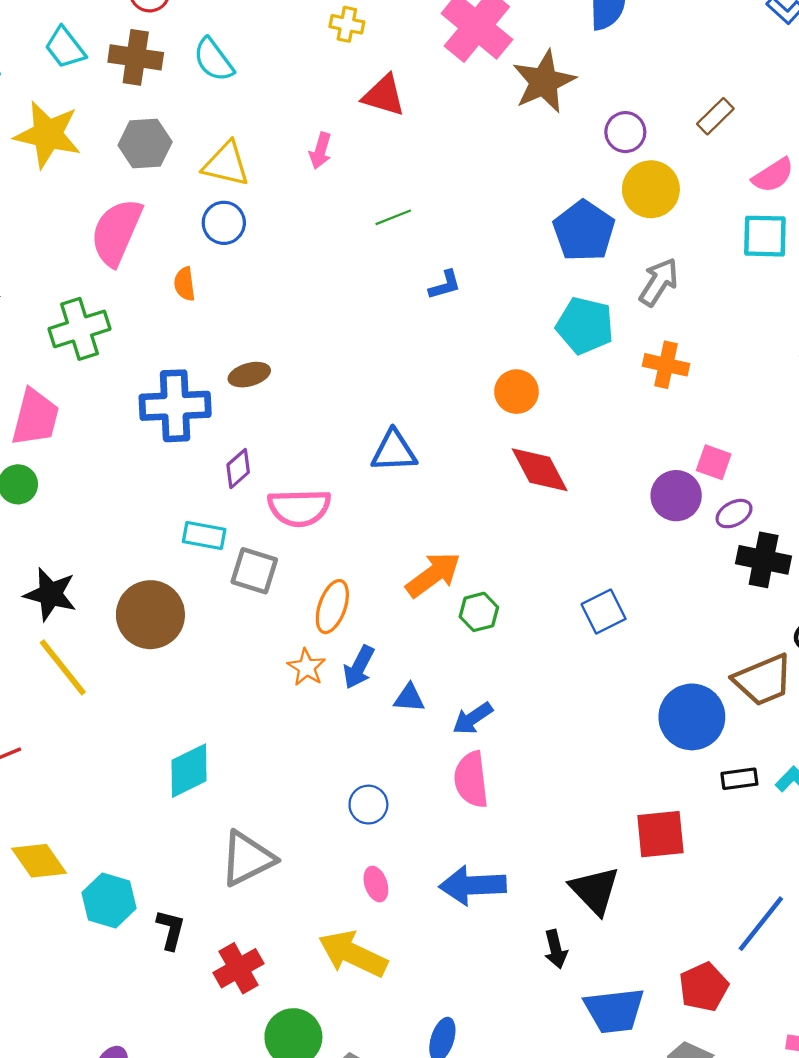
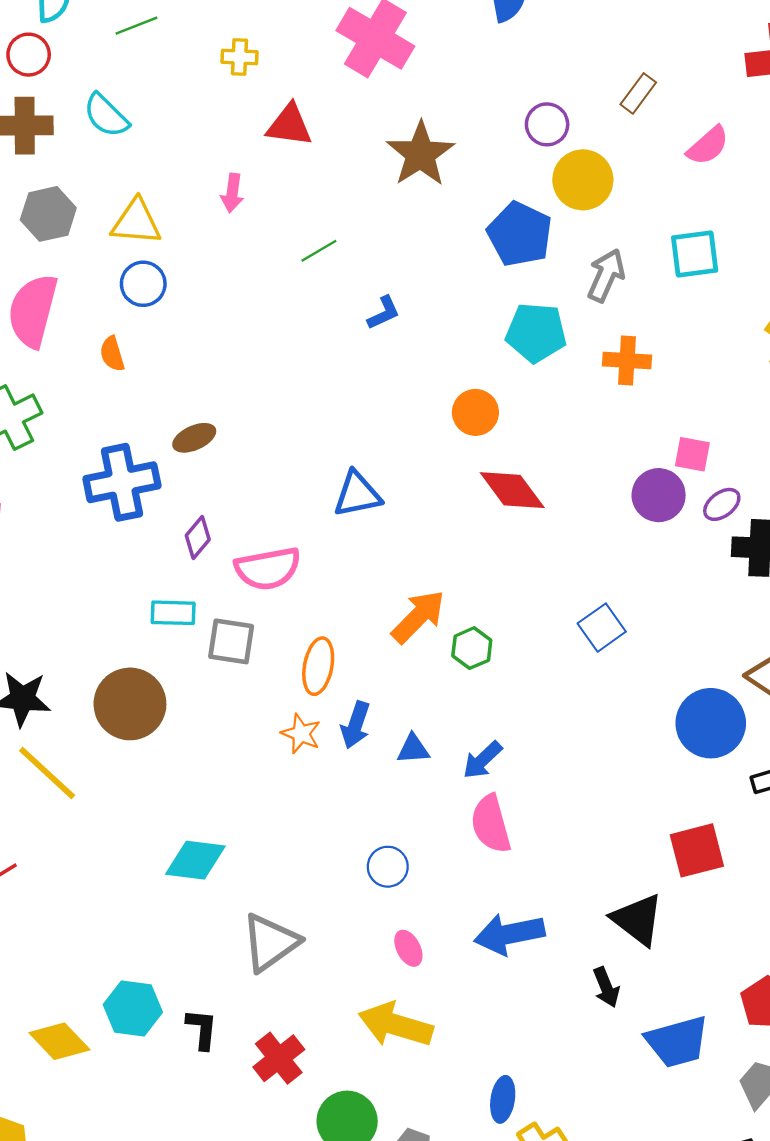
brown star: (544, 82) -> (420, 154), moved
cyan square: (765, 236) -> (695, 254), moved
cyan diamond: (189, 771) -> (195, 860), turned 42
yellow diamond: (39, 861) -> (59, 1041), moved

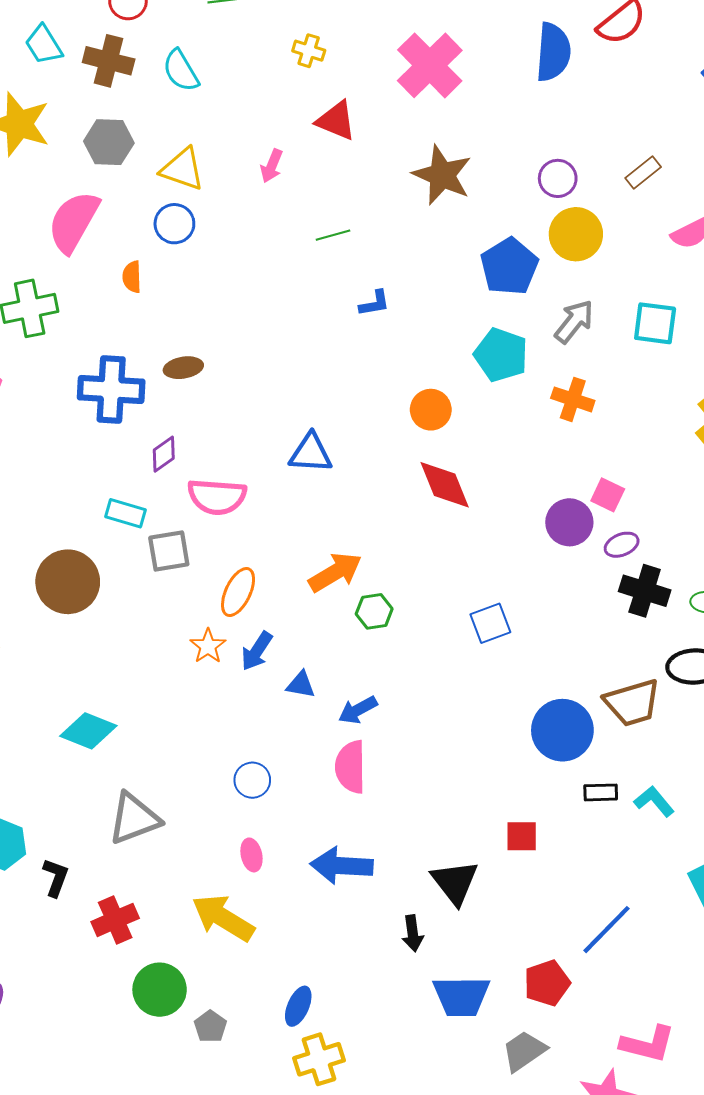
brown star: (420, 154) -> (442, 175), turned -30
gray square: (231, 641) -> (169, 551), turned -33
red square: (697, 850) -> (522, 836), size x0.7

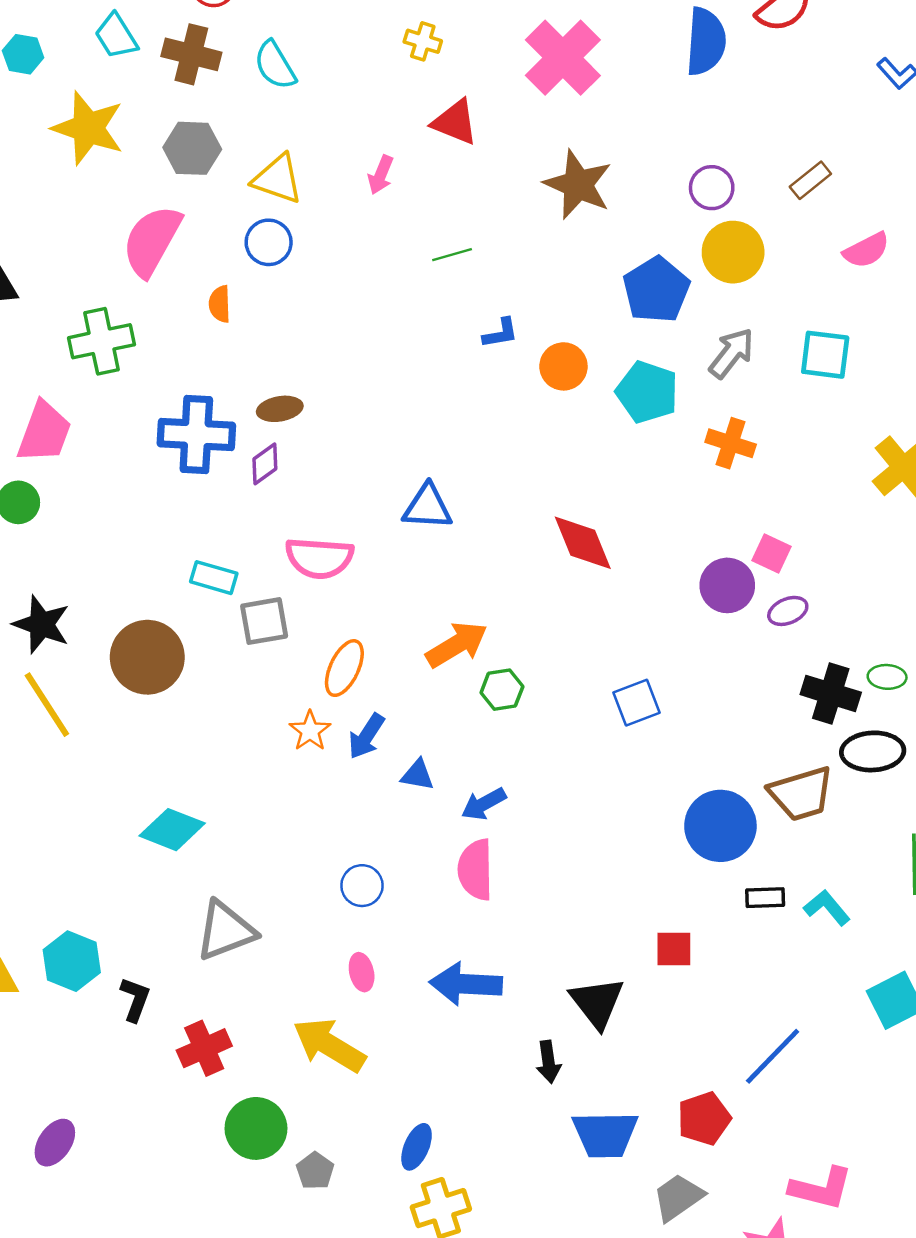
orange circle: (431, 410) -> (563, 366), moved
purple diamond: (164, 454) -> (265, 464), moved
black cross: (645, 591) -> (831, 693), moved

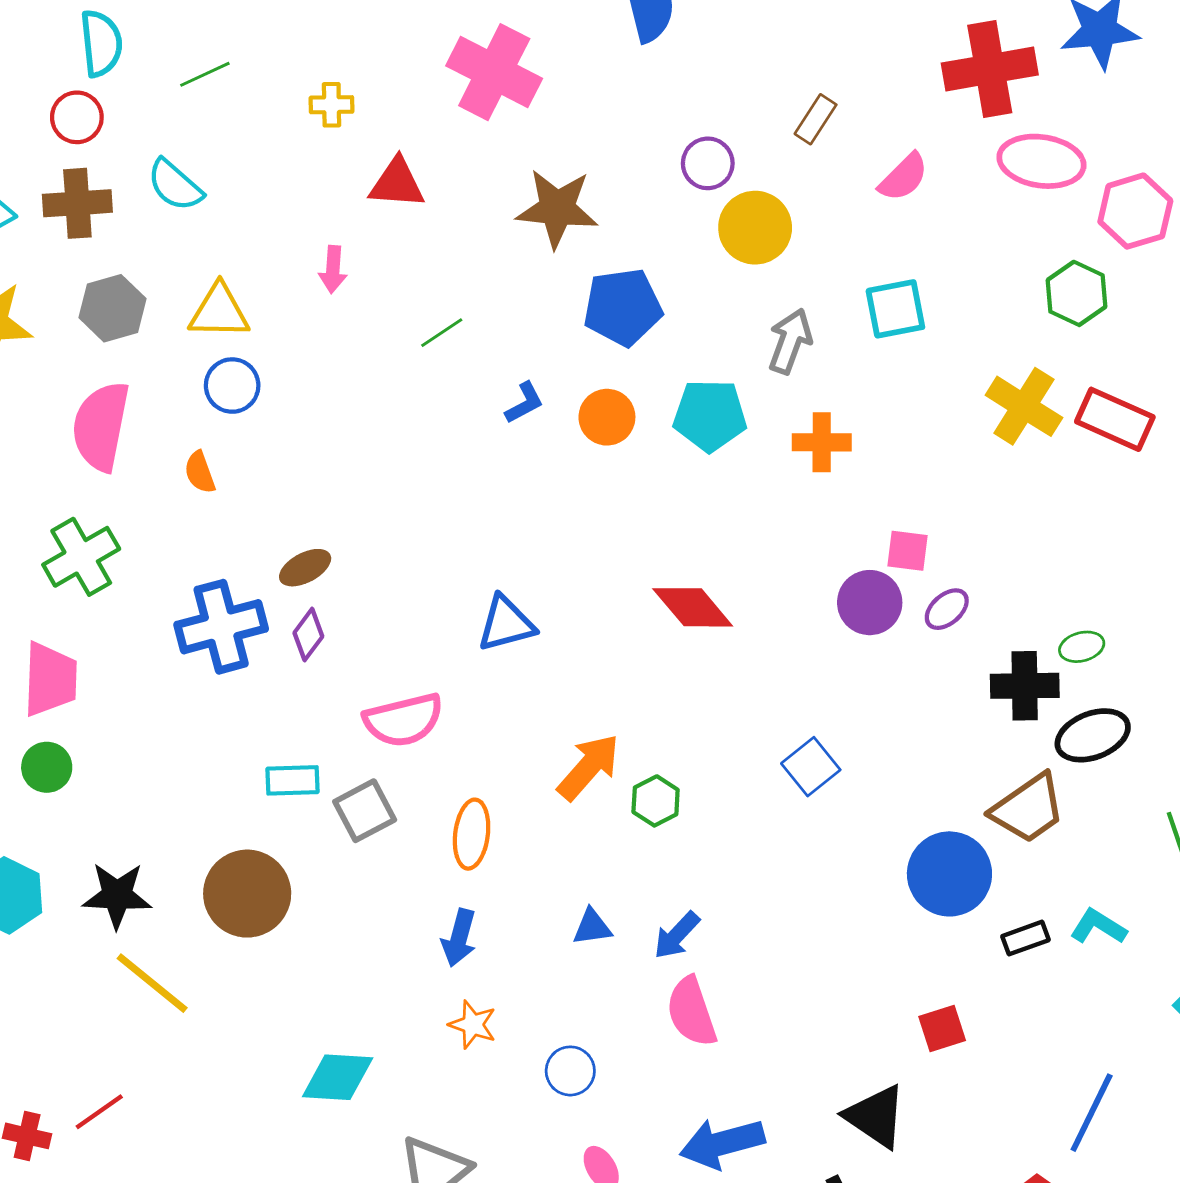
blue pentagon: (656, 290) -> (623, 307), moved, turned -30
orange star: (310, 731) -> (473, 1025), moved
blue arrow: (366, 736) -> (459, 938), moved

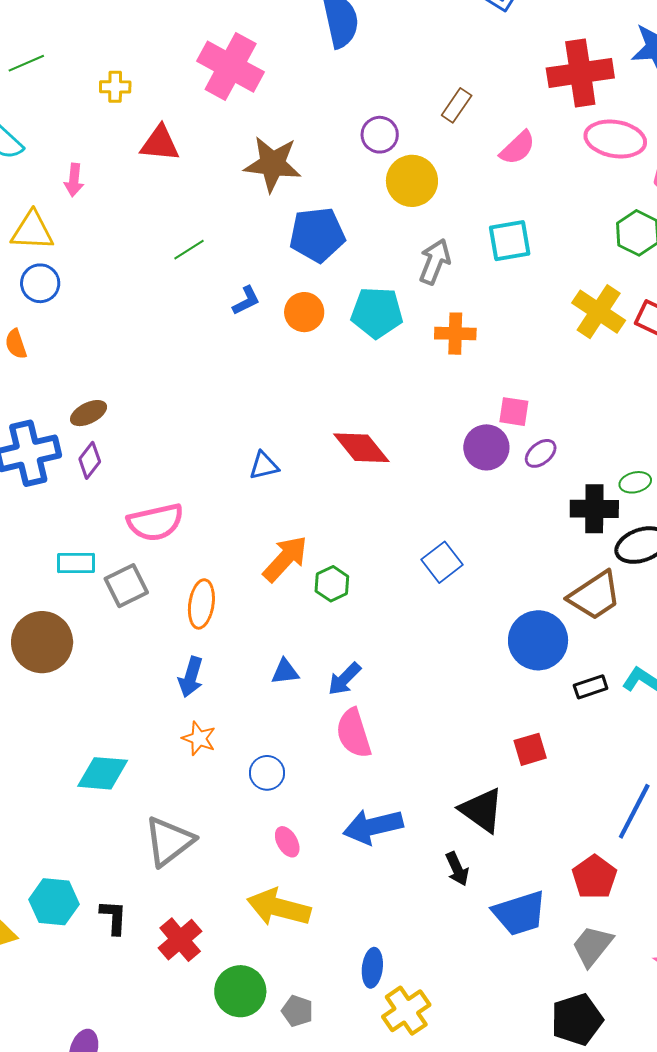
pink arrow: (333, 269) -> (74, 180), moved
blue triangle: (506, 624) -> (264, 466), moved, size x0.7

